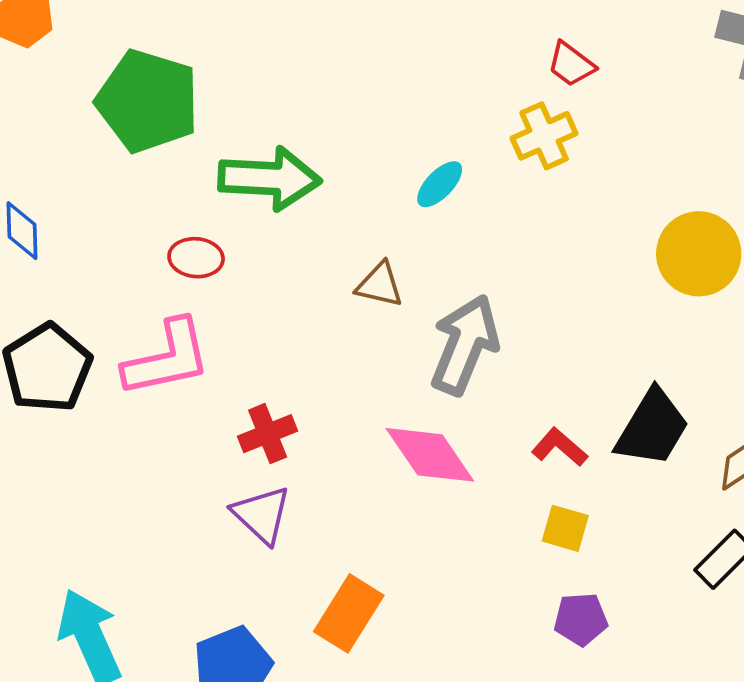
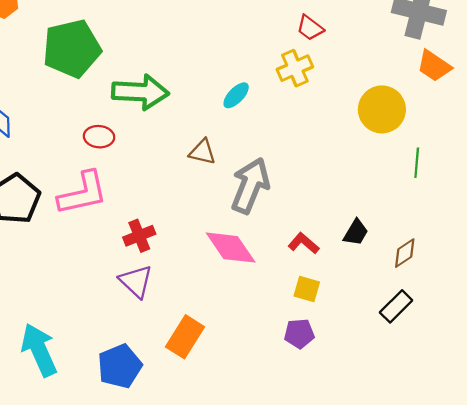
green pentagon: (148, 101) -> (72, 49), turned -30
yellow circle: (699, 254) -> (382, 109), moved
black trapezoid: (652, 428) -> (356, 232), size x0.6
purple pentagon: (581, 619) -> (299, 334), moved

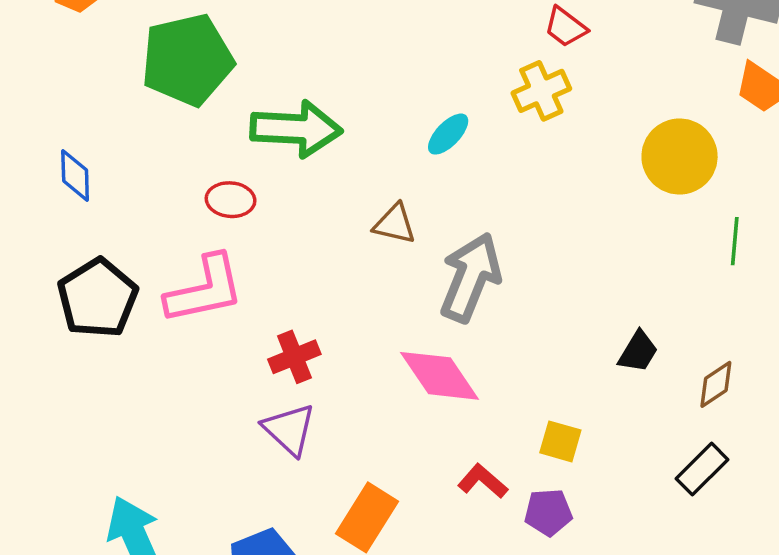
red L-shape: (304, 243) -> (483, 481), moved

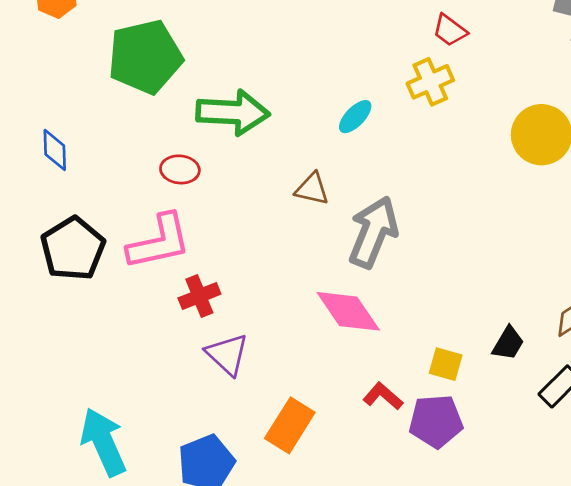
black trapezoid: (638, 352) -> (508, 343), moved
red cross: (294, 357) -> (199, 296), moved
purple pentagon: (548, 512) -> (436, 421), size x1.4

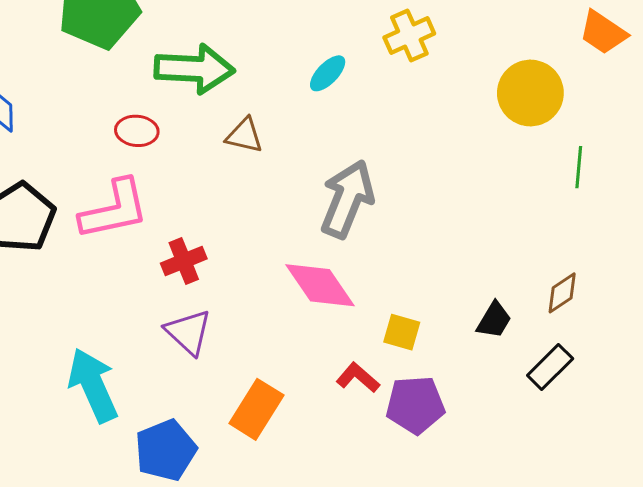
brown triangle: (312, 189) -> (244, 135), moved
red cross: (199, 296) -> (184, 261), moved
yellow square: (446, 364) -> (402, 332), moved
cyan arrow: (103, 442) -> (93, 385), moved

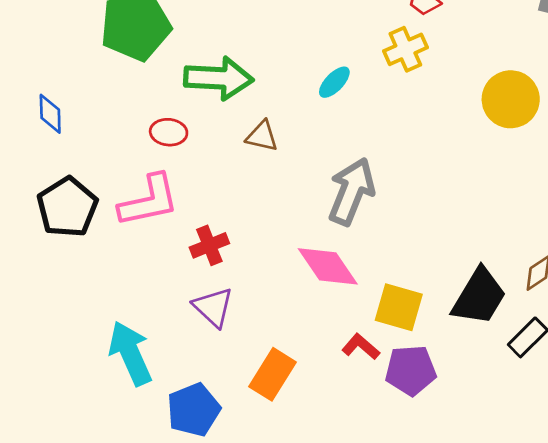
black trapezoid: (494, 320) -> (479, 297), size x1.8
yellow square: (402, 332) -> (399, 307), size x1.5

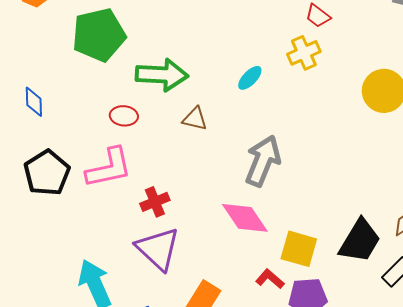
purple triangle: (213, 307) -> (158, 249), size x1.4

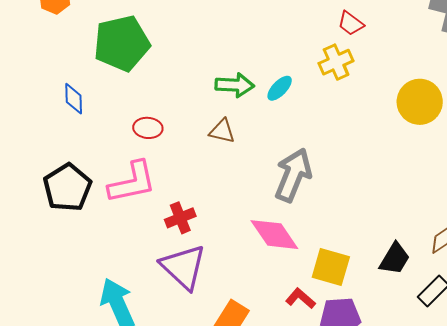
green arrow: (162, 75) -> (235, 85), moved, size x0.7
blue diamond: (34, 102) -> (74, 99), moved
black trapezoid: (360, 241) -> (395, 259), size x0.7

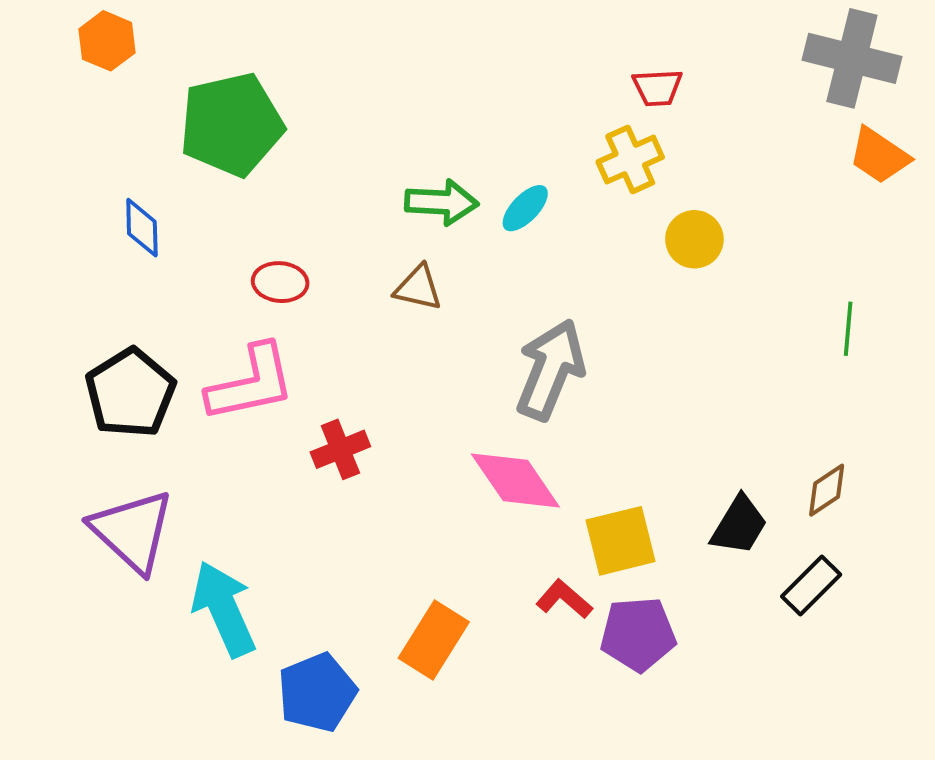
red trapezoid: (351, 23) -> (657, 88), turned -40
yellow circle: (420, 102) -> (694, 239), moved, size x0.7
purple triangle: (183, 267) -> (132, 531), moved
yellow square: (331, 267) -> (621, 541), turned -30

